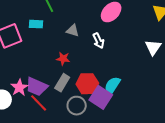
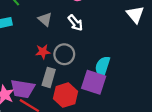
gray triangle: (73, 31) -> (45, 19), turned 40
red hexagon: (87, 84) -> (65, 95), moved
gray circle: (77, 106) -> (64, 54), moved

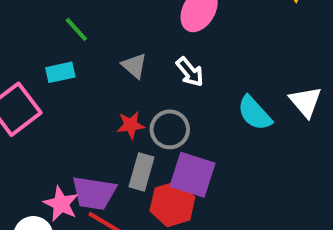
white triangle: (135, 15) -> (306, 102), moved
cyan semicircle: (103, 67) -> (255, 113), moved, turned -60
purple square: (94, 82) -> (193, 175), moved

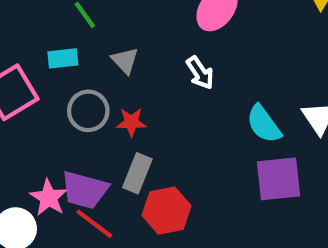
gray triangle: (134, 66) -> (125, 60), moved
gray circle: (170, 129) -> (88, 111), moved
purple square: (193, 175) -> (279, 179), moved, turned -30

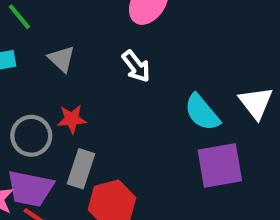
gray circle: (88, 111) -> (31, 136), moved

